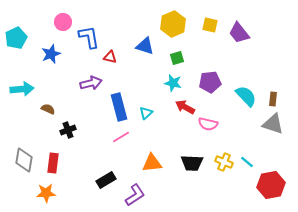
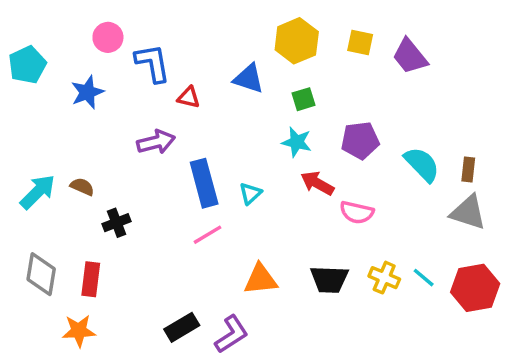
cyan arrow: (22, 89) -> (38, 192), moved, turned -40
black rectangle: (106, 180) -> (182, 327), moved
red hexagon: (271, 185) -> (475, 288), moved

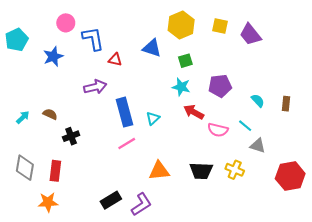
cyan semicircle: (422, 164) -> (258, 101), size x0.6
cyan arrow: (38, 192) -> (23, 117), size x0.6
gray triangle: (468, 212) -> (258, 146), moved, size x0.7
cyan line: (424, 278) -> (245, 126), moved

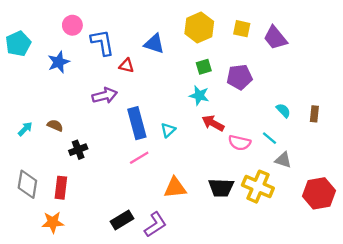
blue triangle: (152, 48) -> (154, 44), moved
purple pentagon: (220, 86) -> (239, 77), moved
yellow cross: (235, 170) -> (258, 187), size x1.5

